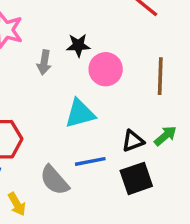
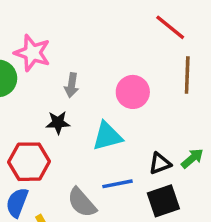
black star: (78, 45) -> (58, 123), moved
brown line: (160, 76) -> (187, 75), moved

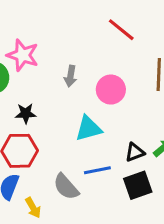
red line: (170, 27) -> (121, 30), moved
gray arrow: (72, 85) -> (70, 76), moved
black star: (58, 123) -> (26, 113), moved

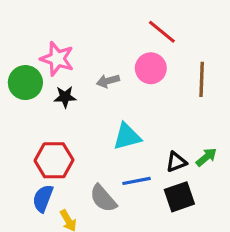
gray arrow: (70, 76) -> (108, 81), turned 66
pink circle: (111, 90) -> (151, 68), moved
black star: (26, 113) -> (65, 97), moved

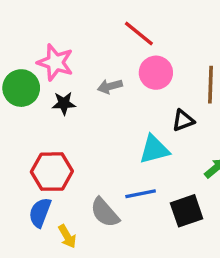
red line: (162, 32) -> (139, 33), moved
cyan triangle: (127, 137) -> (154, 149), moved
black triangle: (176, 162) -> (183, 120), moved

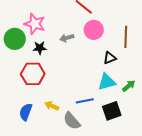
cyan triangle: (154, 149) -> (107, 82), moved
red hexagon: (52, 172) -> (33, 74), moved
gray semicircle: (105, 213) -> (72, 121), moved
yellow arrow: (67, 236) -> (52, 106), moved, turned 144

